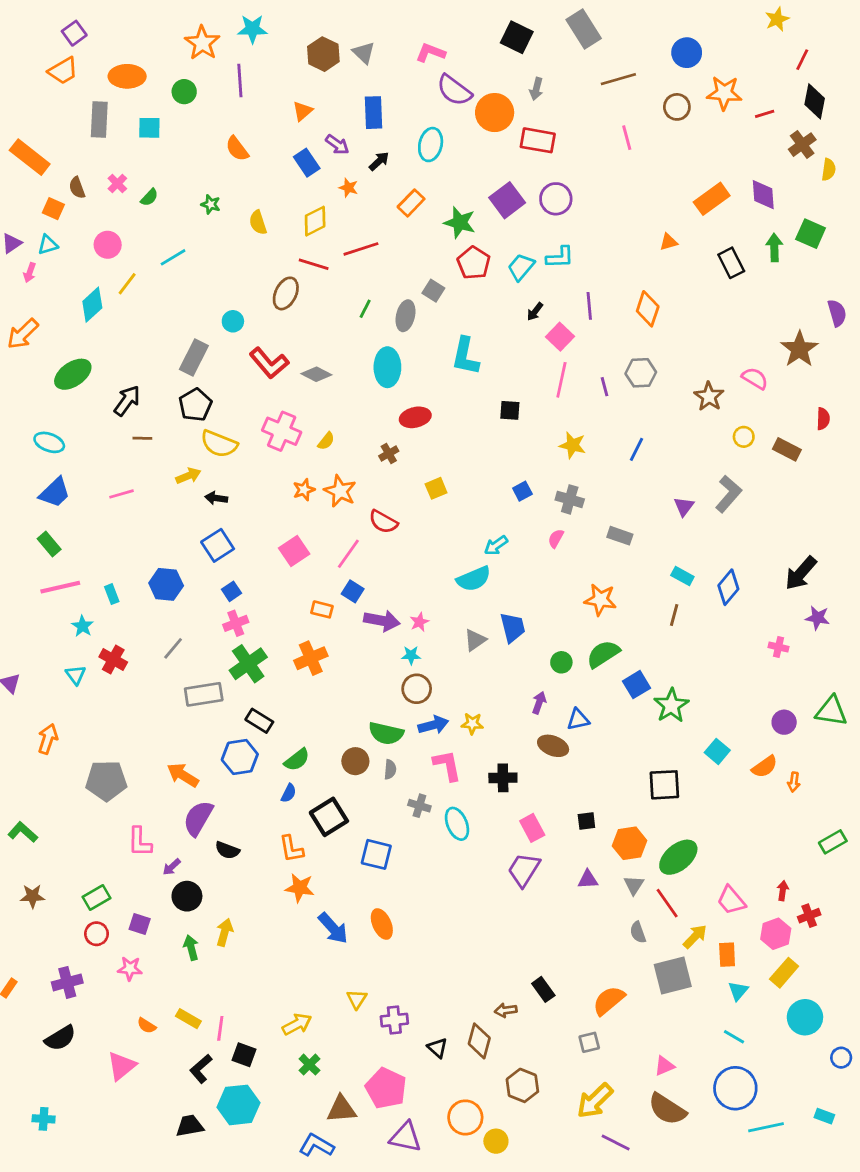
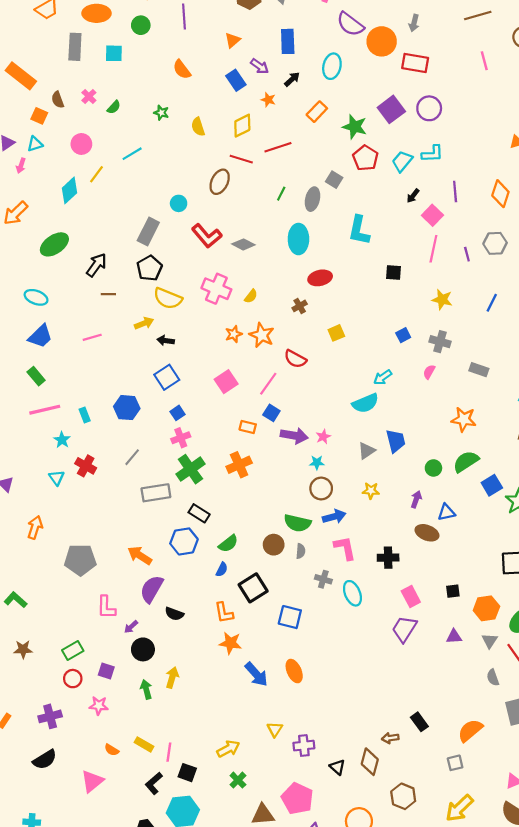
yellow star: (472, 724) -> (371, 491), moved

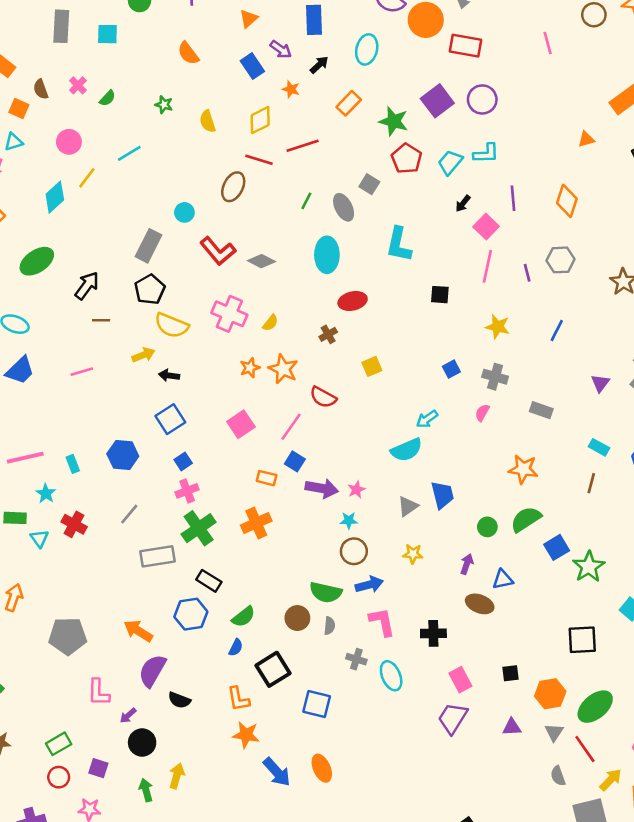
gray ellipse: (313, 199) -> (344, 207), turned -40
green rectangle: (36, 376) -> (15, 518), moved, turned -48

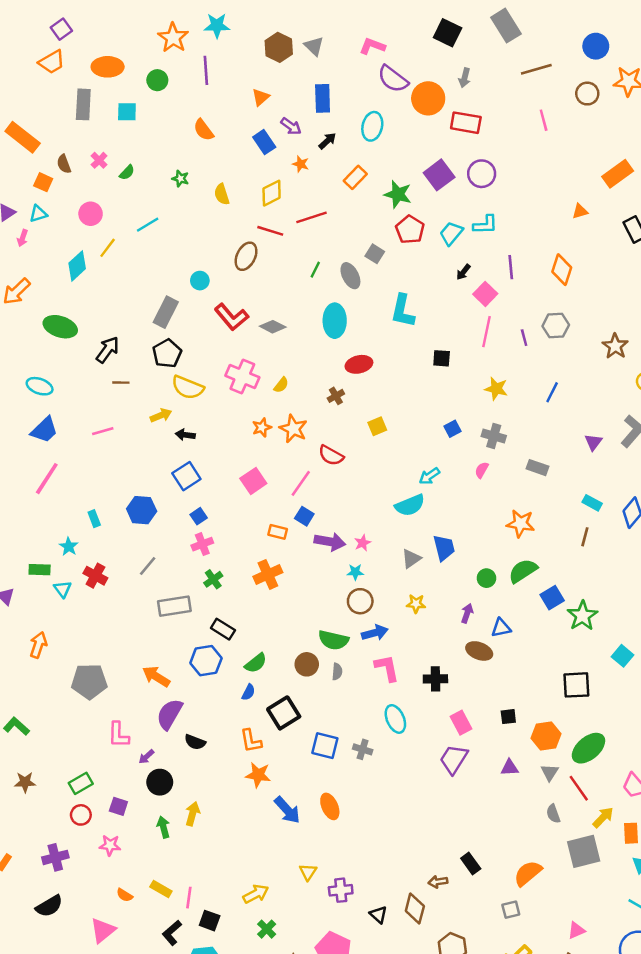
green ellipse: (37, 261) -> (60, 327), turned 52
pink line: (25, 458) -> (47, 479), moved, turned -44
green cross: (199, 528) -> (213, 579), size x0.6
gray cross: (356, 659) -> (363, 749), moved

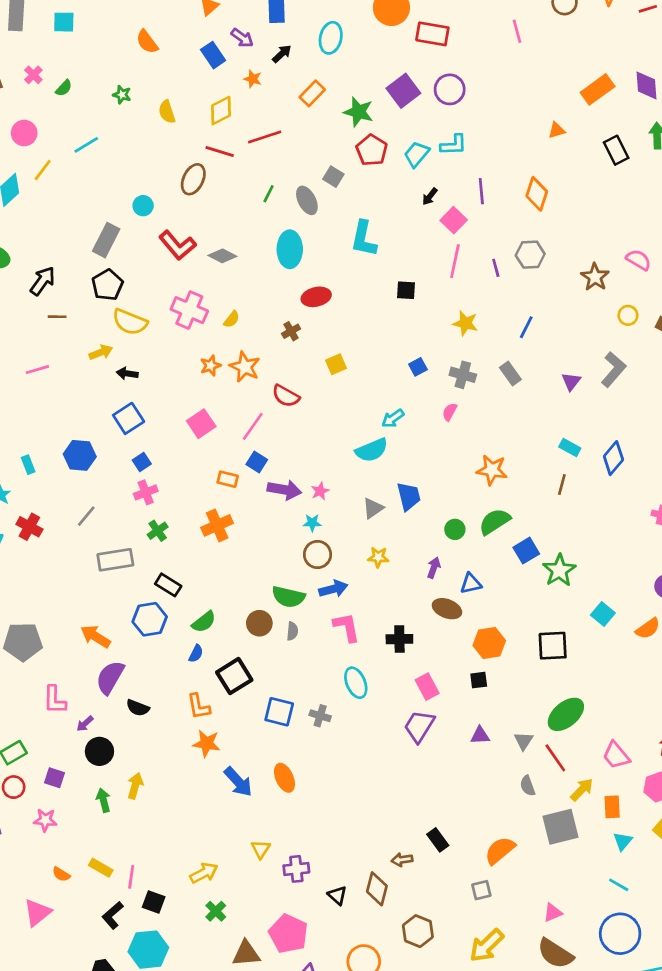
gray rectangle: (537, 468) -> (510, 373), moved, turned 35
orange hexagon: (546, 736) -> (489, 643), moved

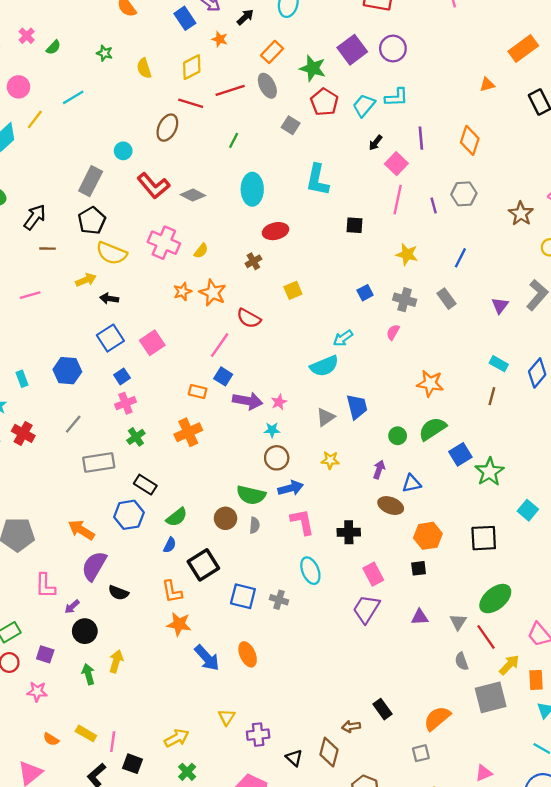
gray ellipse: (307, 200) -> (267, 86), moved
pink square: (201, 424) -> (152, 343), moved

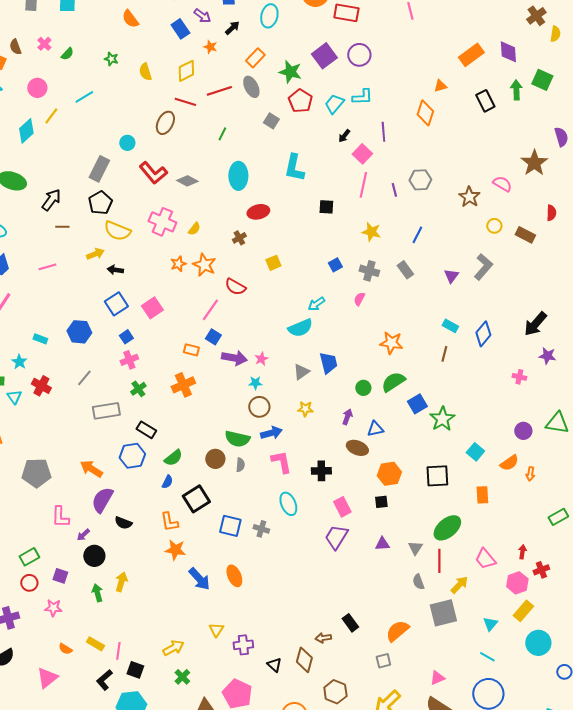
orange diamond: (470, 140) -> (425, 113), moved
cyan rectangle: (22, 379) -> (40, 339), turned -48
red line: (486, 637) -> (439, 561), turned 35
orange rectangle: (536, 680) -> (482, 495), moved

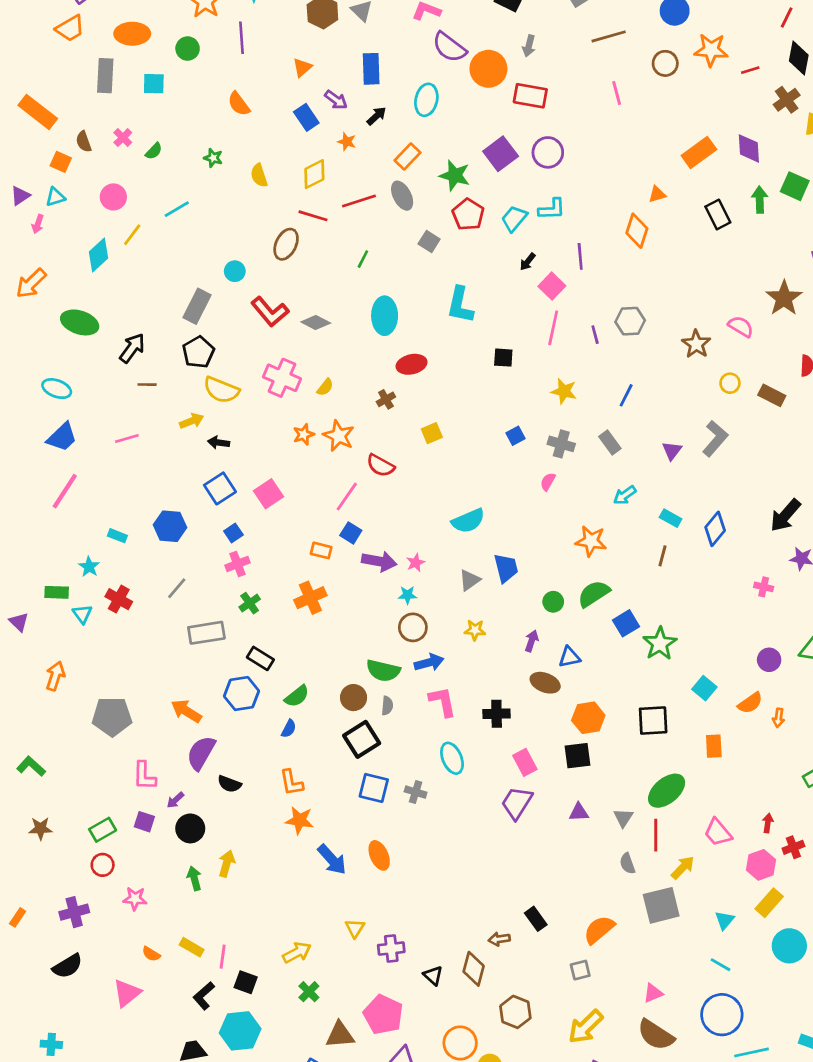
cyan arrow: (316, 304) -> (625, 495), moved
black square: (196, 499) -> (362, 739), moved
black square: (381, 502) -> (577, 756), size x1.5
purple square: (60, 576) -> (144, 822), moved

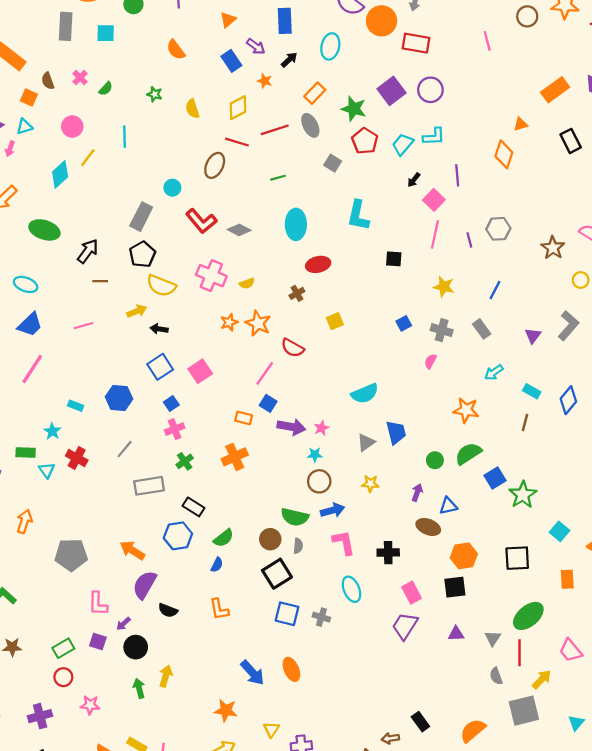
cyan line: (177, 209) -> (125, 137), turned -60
green line: (363, 259) -> (278, 178), turned 48
yellow semicircle: (325, 387) -> (247, 283), turned 32
orange star: (300, 820) -> (226, 711), moved

